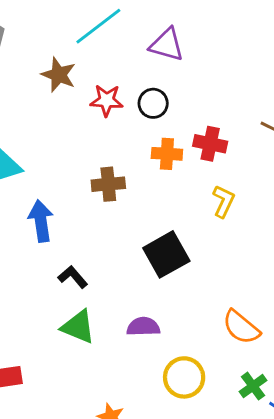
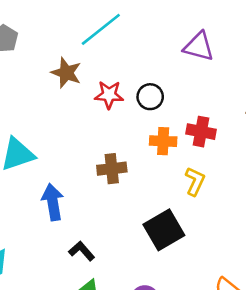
purple triangle: (167, 45) -> (199, 47), moved
yellow L-shape: (224, 201) -> (195, 181), moved

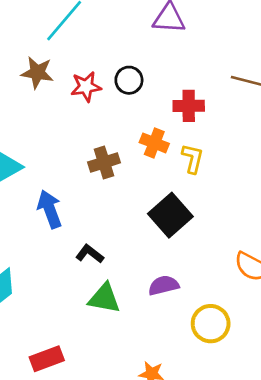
orange cross: (163, 141) -> (154, 143), moved, turned 30

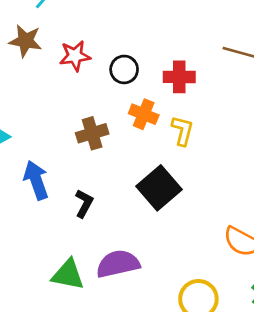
black circle: (129, 80) -> (124, 69), moved
black L-shape: (90, 254) -> (84, 203), moved, turned 80
purple semicircle: (164, 285) -> (118, 264), moved, size x1.4
green triangle: (104, 298) -> (68, 275), moved

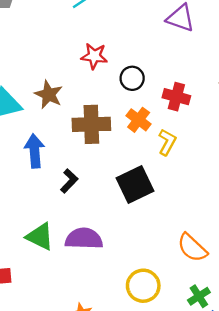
brown star: (25, 41) -> (49, 95), moved
brown cross: (92, 133) -> (91, 124), size x1.4

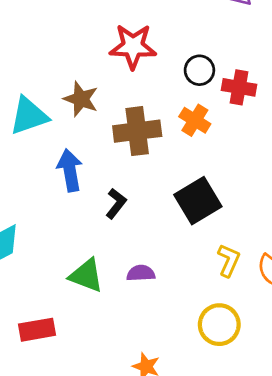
red star: (94, 56) -> (133, 46), size x1.4
black circle: (132, 78) -> (199, 70), moved
yellow L-shape: (167, 142) -> (229, 260), moved
purple semicircle: (84, 239) -> (141, 273), size x0.6

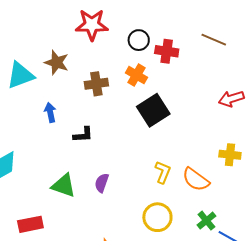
brown cross: (137, 131) -> (96, 84), size x0.7
blue arrow: (70, 170) -> (50, 112), size x0.7
black square: (198, 201) -> (153, 110), moved
black L-shape: (116, 203) -> (83, 135), turned 50
purple semicircle: (141, 273) -> (102, 183), turned -66

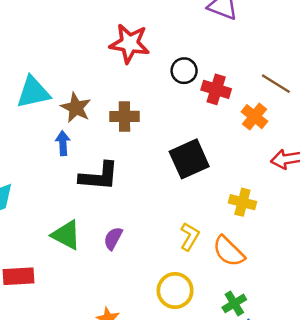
brown star: (57, 62) -> (76, 108), moved
orange cross: (136, 75) -> (254, 117), moved
black L-shape: (83, 135) -> (99, 176), size x1.6
yellow cross: (230, 155) -> (242, 202), moved

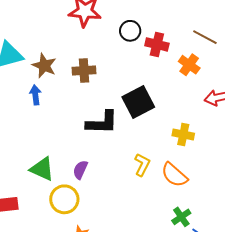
black L-shape: (99, 176) -> (102, 123), moved
yellow circle: (175, 291) -> (64, 199), moved

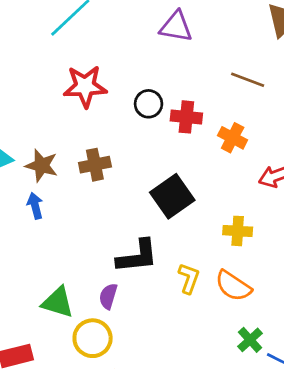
brown line: (205, 37) -> (248, 80), moved
black L-shape: (102, 123) -> (137, 256), moved

